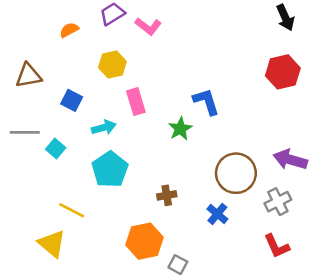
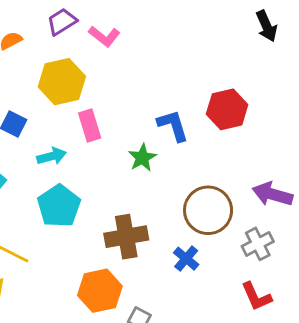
yellow hexagon: (112, 65) -> (62, 82), size x1.4
red hexagon: (283, 72) -> (227, 109), moved
brown cross: (167, 195) -> (126, 237), size x1.8

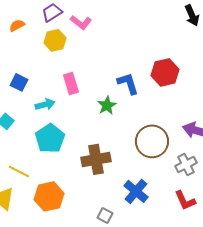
yellow hexagon: (62, 82) -> (55, 40), moved, size x0.7
blue cross: (186, 259) -> (136, 191), moved, size x1.4
orange hexagon: (100, 291) -> (49, 196), moved

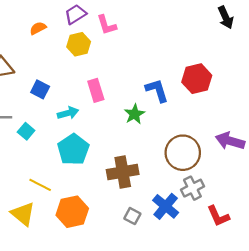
pink L-shape: (81, 22) -> (107, 25), turned 35
gray cross: (186, 164) -> (192, 188), moved
gray square: (105, 215) -> (132, 216), moved

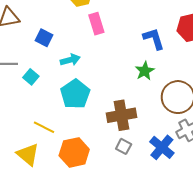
pink rectangle: (96, 90) -> (96, 24), moved
green star: (134, 114) -> (145, 71), moved
gray square: (132, 216) -> (124, 146), moved

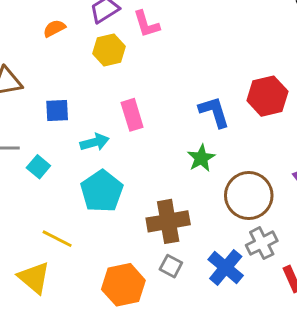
pink rectangle: (96, 24) -> (132, 115), moved
blue square: (44, 38) -> (57, 111), turned -30
orange hexagon: (74, 152) -> (123, 285), moved

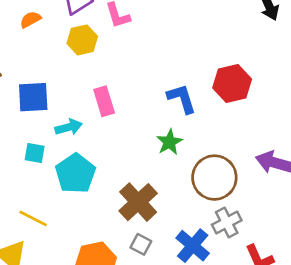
blue square: (57, 111) -> (33, 97), size x1.4
cyan square: (38, 167) -> (35, 153), moved, turned -30
brown cross: (168, 221) -> (138, 202), turned -33

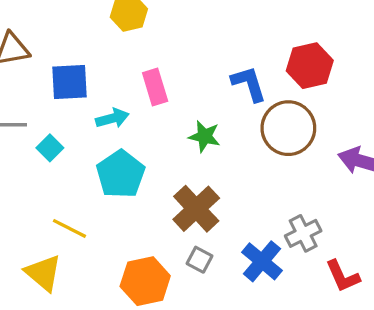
green star: (169, 142) -> (204, 136), moved, turned -30
cyan square: (35, 153) -> (50, 148), moved, turned 35
brown circle: (214, 178) -> (288, 128), moved

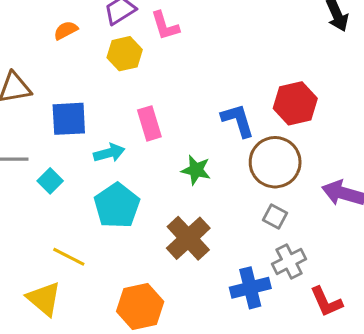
gray square: (200, 260) -> (275, 217), moved
blue cross: (262, 261) -> (250, 288), turned 36

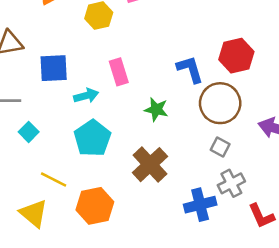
cyan square: (50, 181) -> (29, 132), moved
orange hexagon: (140, 306) -> (95, 206), moved

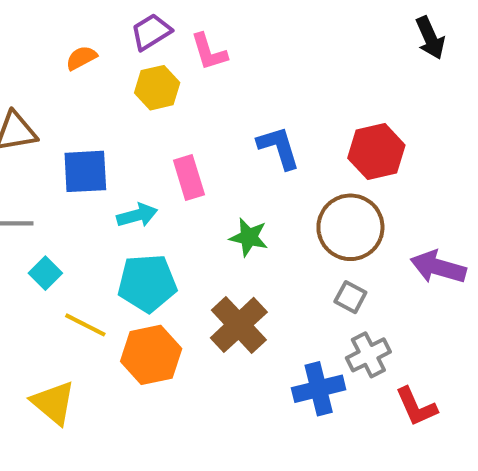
blue L-shape: (190, 69) -> (279, 148), moved
cyan pentagon: (92, 138) -> (147, 283), turned 30
yellow line: (54, 180) -> (85, 325), moved
orange hexagon: (95, 206) -> (151, 355), moved

